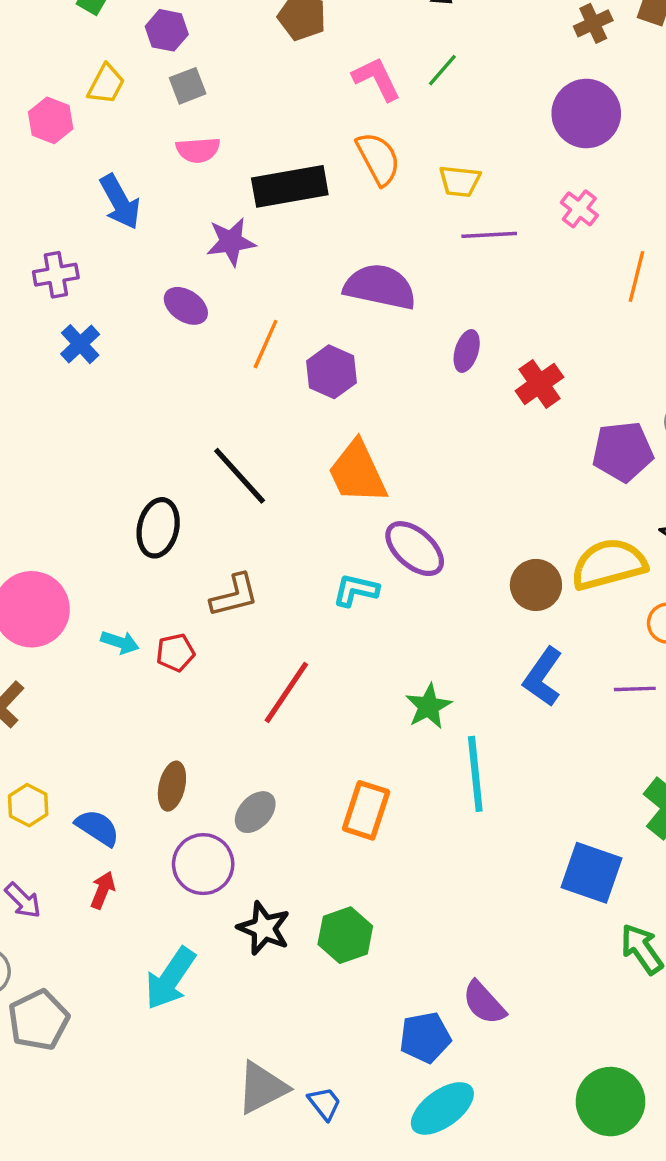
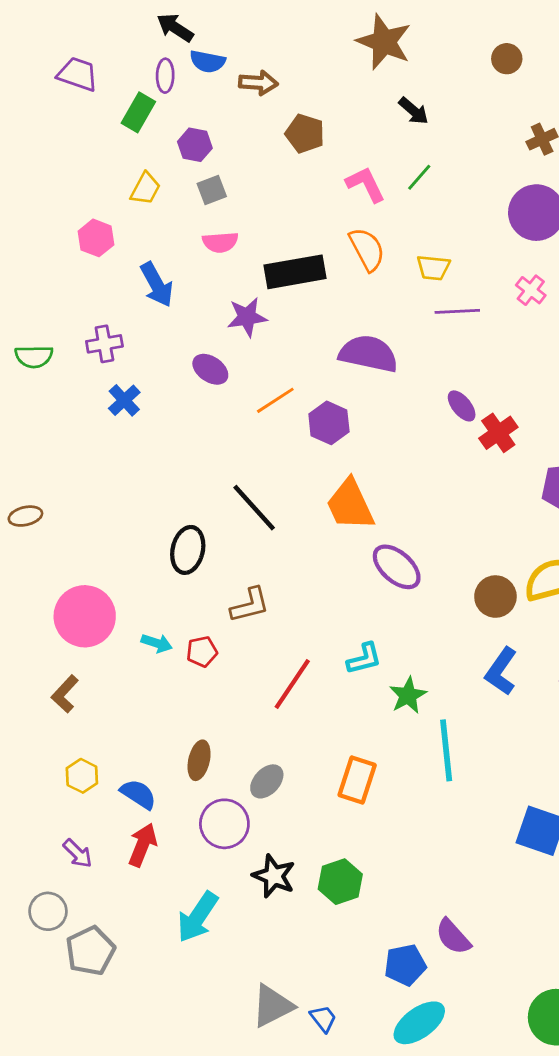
pink hexagon: (51, 120) -> (96, 238), moved
orange line: (266, 344) -> (275, 400), turned 33
purple ellipse: (467, 351) -> (462, 406), moved, turned -56
cyan L-shape: (356, 590) -> (364, 659), moved, turned 153
red arrow: (103, 890) -> (143, 845), size x1.4

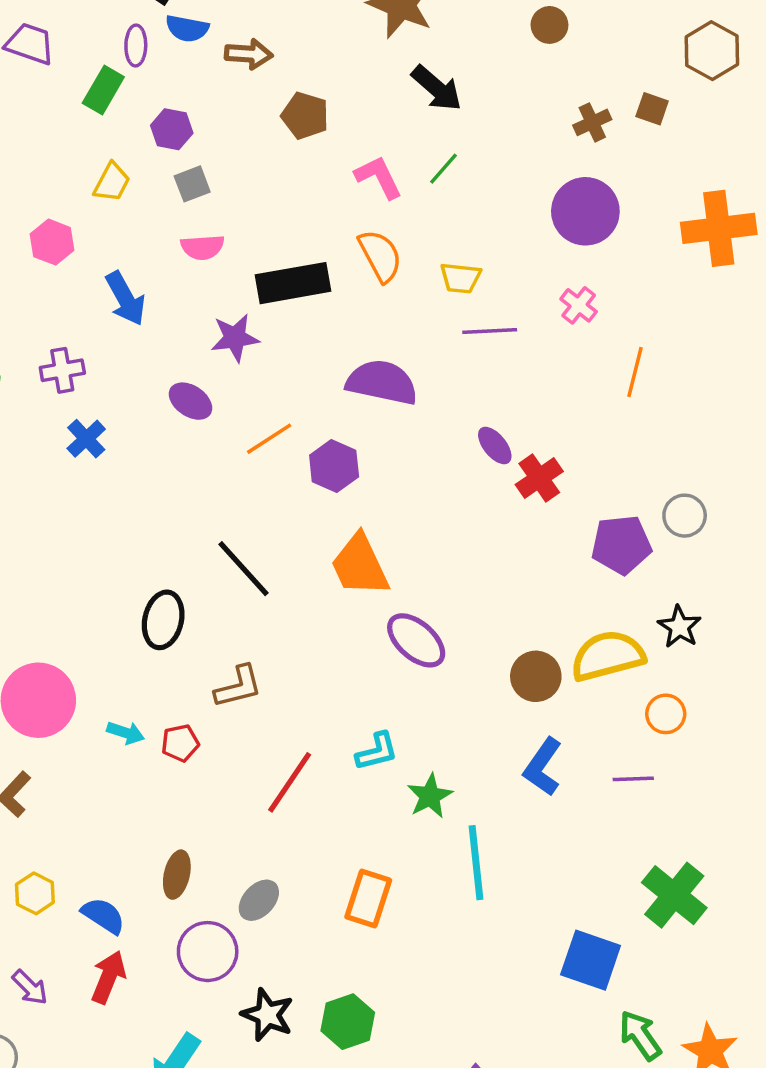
black arrow: (414, 111) -> (437, 88), size x1.4

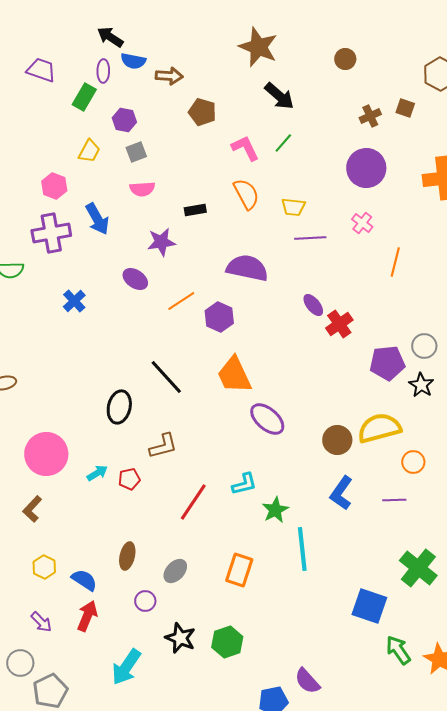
black rectangle: (293, 283) -> (195, 210), size x0.5
purple cross: (62, 370) -> (51, 233), moved, size x1.5
black star: (679, 627) -> (421, 385), moved
cyan arrow: (126, 733) -> (97, 473), turned -50
purple circle: (208, 952) -> (145, 601), size x0.6

